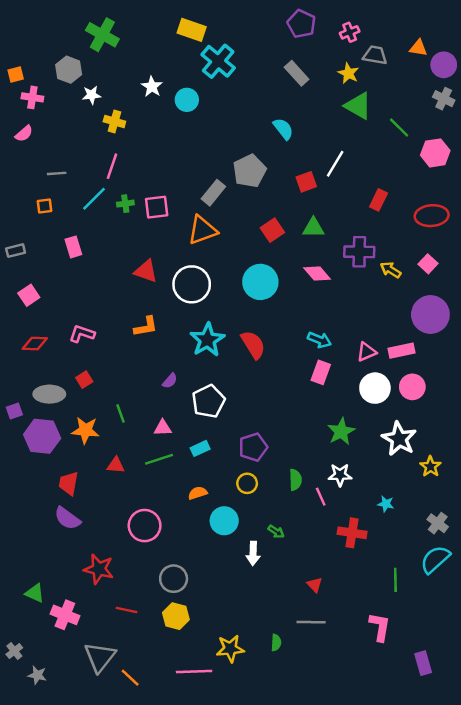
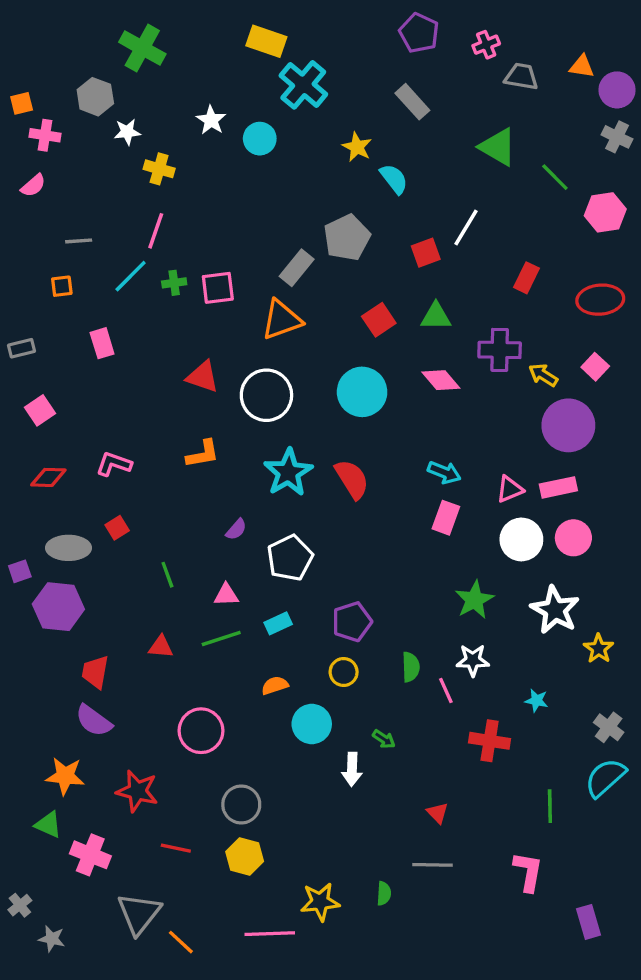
yellow star: (348, 73) -> (357, 147), moved
purple circle: (430, 315) -> (568, 425), moved
orange star: (85, 430) -> (65, 776), moved

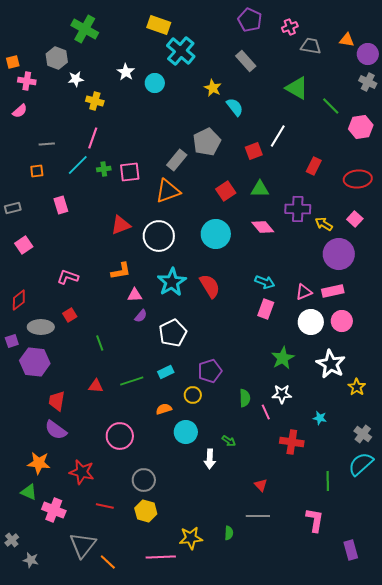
red triangle: (203, 377) -> (121, 225), turned -40
red diamond: (48, 477) -> (19, 300), moved, turned -40
pink triangle: (226, 595) -> (135, 295), moved
yellow circle: (344, 672) -> (193, 395), moved

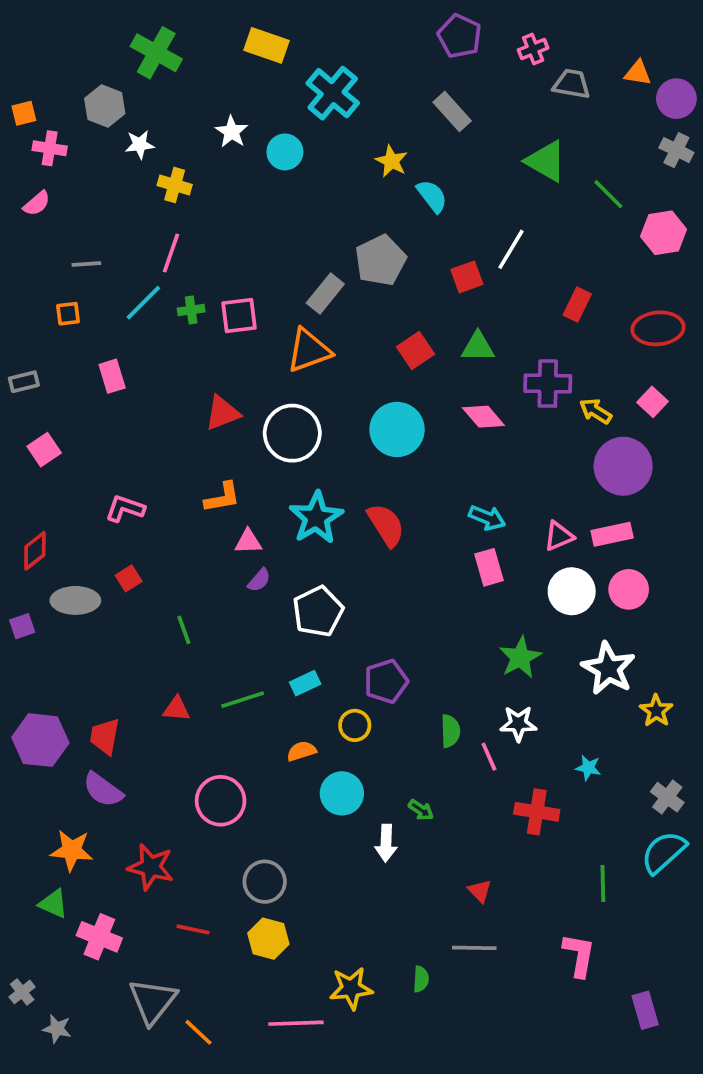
yellow rectangle: (159, 25) -> (267, 45), moved
pink rectangle: (266, 309) -> (489, 567), turned -36
purple hexagon: (35, 362) -> (40, 740), moved

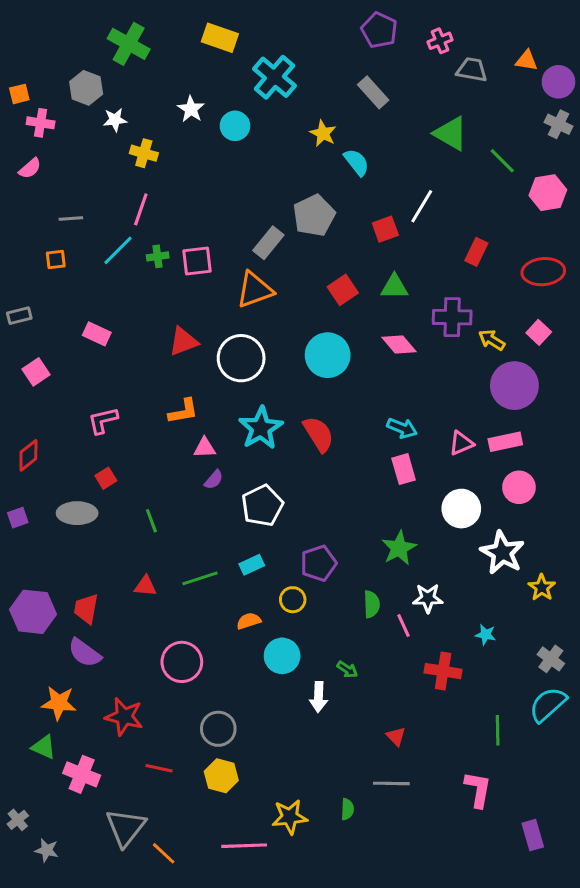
pink rectangle: (112, 376) -> (97, 334), moved, turned -48
pink L-shape: (125, 509) -> (103, 420), turned -32
white circle: (572, 591) -> (461, 509), moved
gray ellipse: (75, 600) -> (77, 513), moved
green star: (520, 657) -> (399, 548), moved

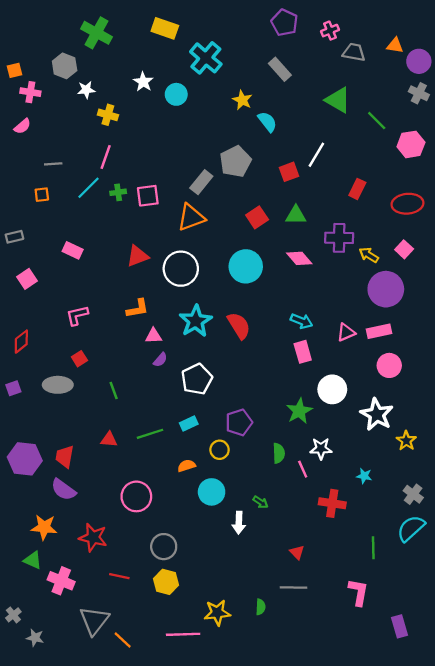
white circle: (461, 509) -> (332, 389), moved

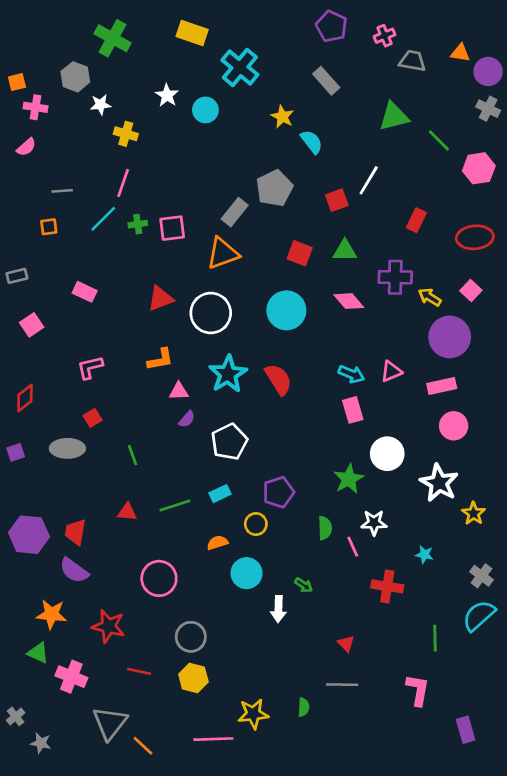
green triangle: (338, 100) -> (394, 117), turned -44
red square: (257, 217) -> (300, 253), turned -35
pink triangle: (346, 332) -> (391, 371), moved

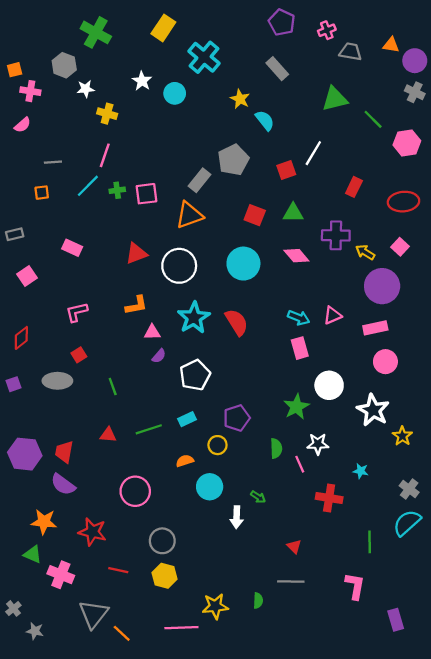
yellow rectangle: (192, 33) -> (163, 28), turned -75

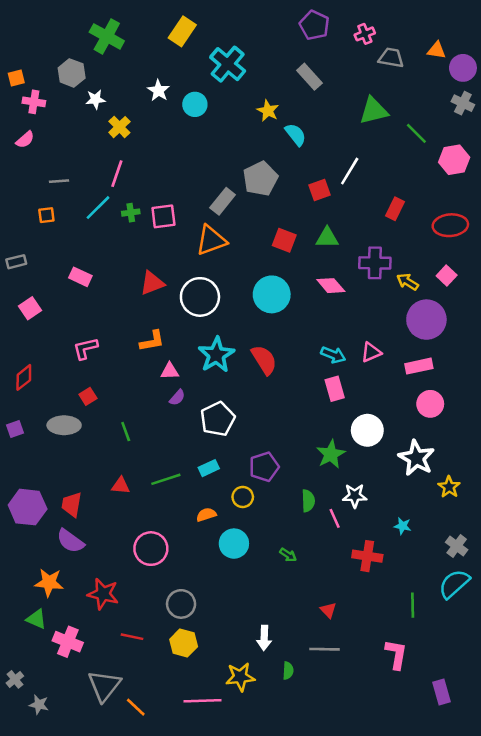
yellow cross: (107, 114) -> (119, 127), turned 30
white arrow: (237, 517) -> (264, 638), moved

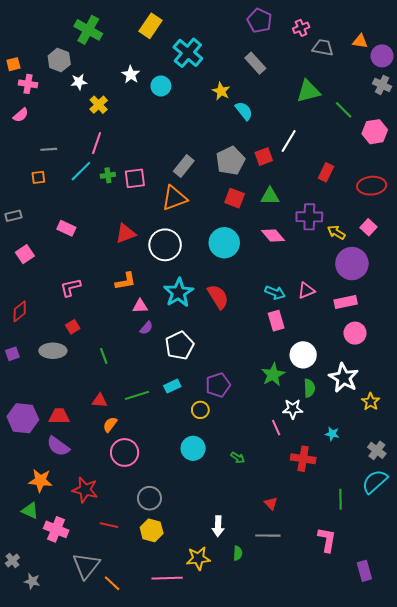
gray pentagon: (260, 179) -> (230, 161), moved
green semicircle: (308, 501) -> (309, 388), moved
red trapezoid: (72, 505) -> (59, 416), turned 80
orange semicircle: (206, 515) -> (110, 424), moved, turned -35

